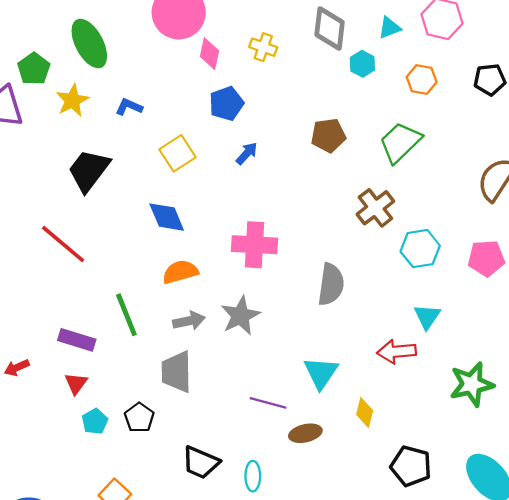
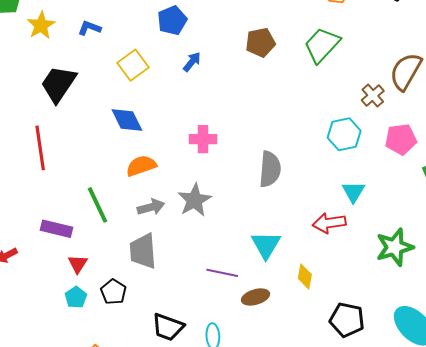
brown cross: (375, 208) -> (373, 96), moved, size x0.7
red line: (63, 244) -> (40, 148), turned 45
pink cross: (255, 245) -> (203, 139), size x0.7
red triangle: (76, 383) -> (78, 264), moved

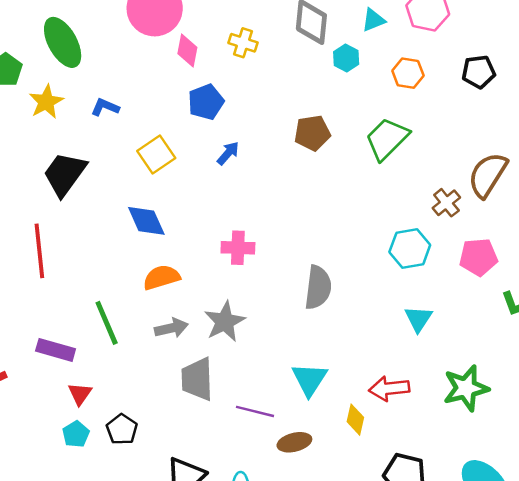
red arrow: (329, 223) -> (389, 389), moved
gray trapezoid: (143, 251) -> (197, 379), moved

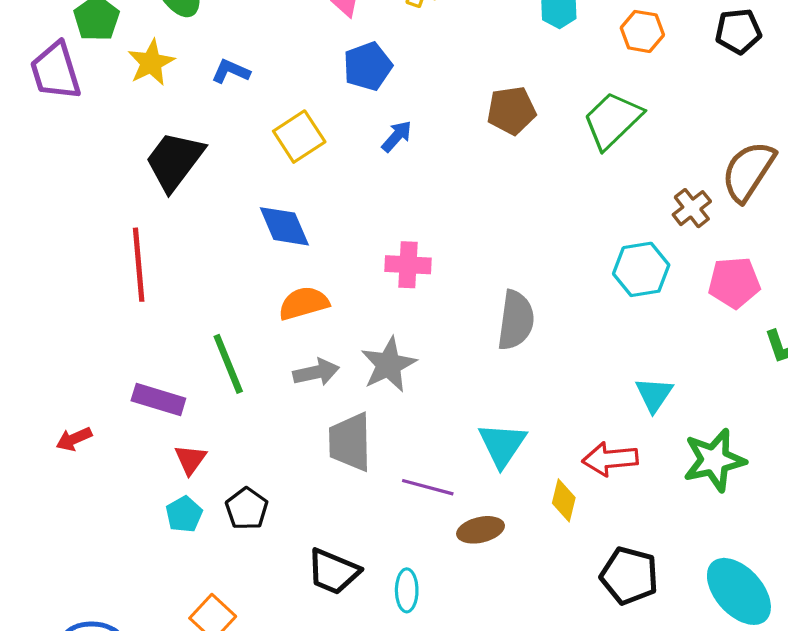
cyan triangle: (418, 319) -> (654, 395), moved

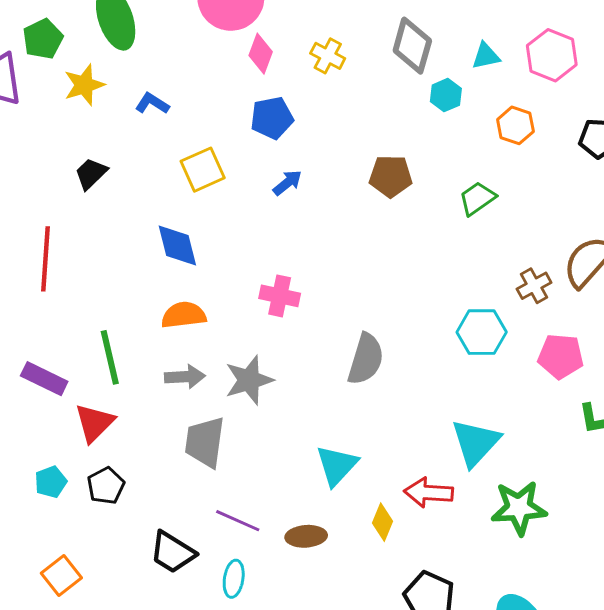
green trapezoid: (613, 120) -> (477, 198), size x0.7
black trapezoid: (174, 161) -> (91, 174), size x0.6
cyan triangle: (654, 395) -> (476, 443), size x1.5
red triangle: (190, 459) -> (94, 423), moved, size x1.4
purple line: (428, 487) -> (238, 521), moved

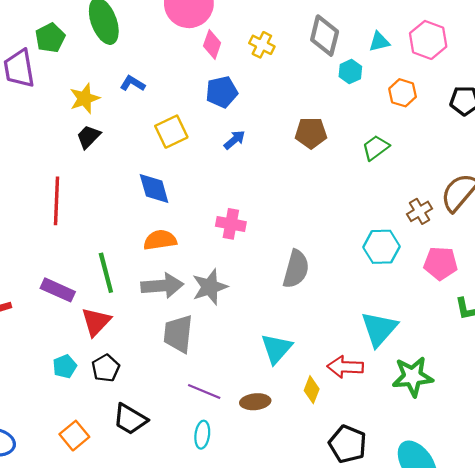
yellow star: (84, 85) -> (85, 98), moved
gray arrow: (185, 377) -> (162, 286), size x1.4
black trapezoid: (172, 552) -> (130, 419), moved

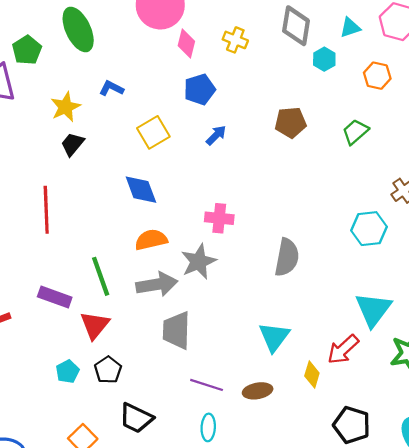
gray star: (210, 287) -> (199, 262), moved
red arrow: (345, 367) -> (343, 349), turned -40

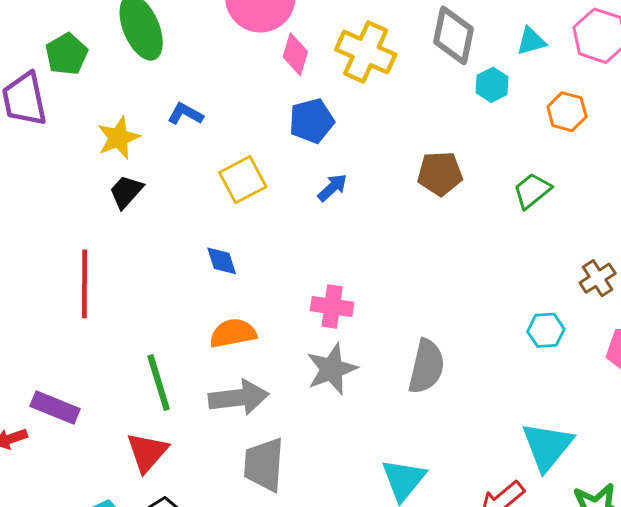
yellow cross: (235, 40) -> (366, 52), size x1.6
blue diamond: (141, 190) -> (222, 261), size x0.7
cyan hexagon: (369, 229) -> (546, 330), size x0.7
gray star: (199, 262) -> (332, 369), moved
purple rectangle: (55, 297) -> (55, 407), moved

